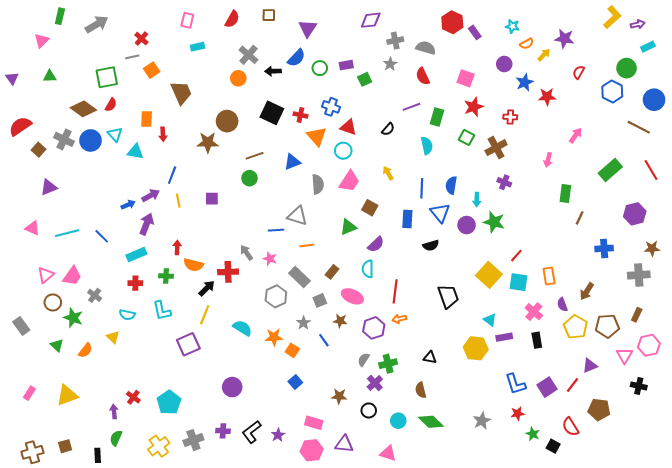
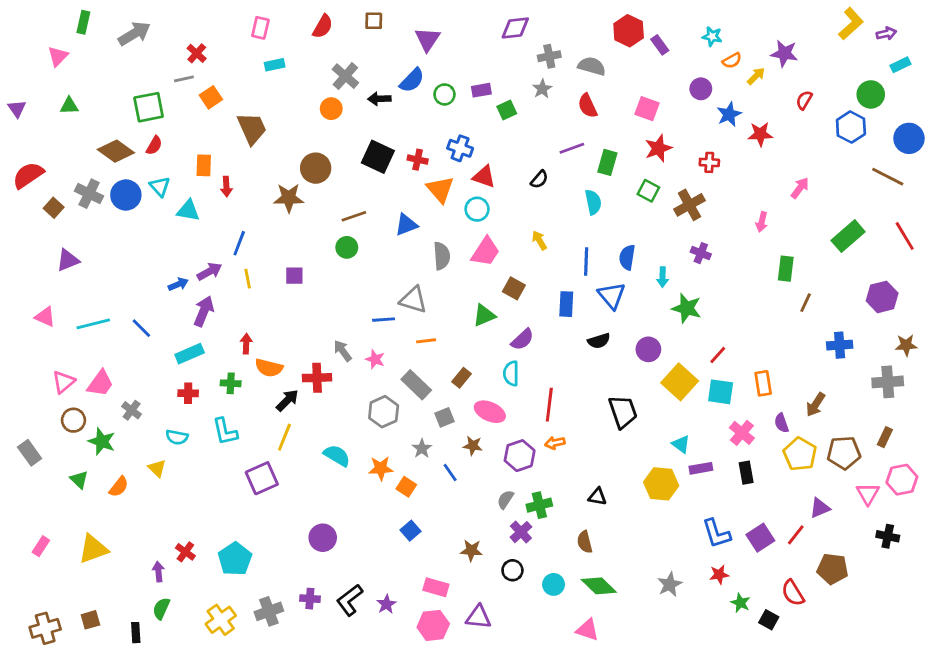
purple circle: (467, 225) -> (648, 349), moved
pink triangle: (388, 453) -> (588, 630), moved

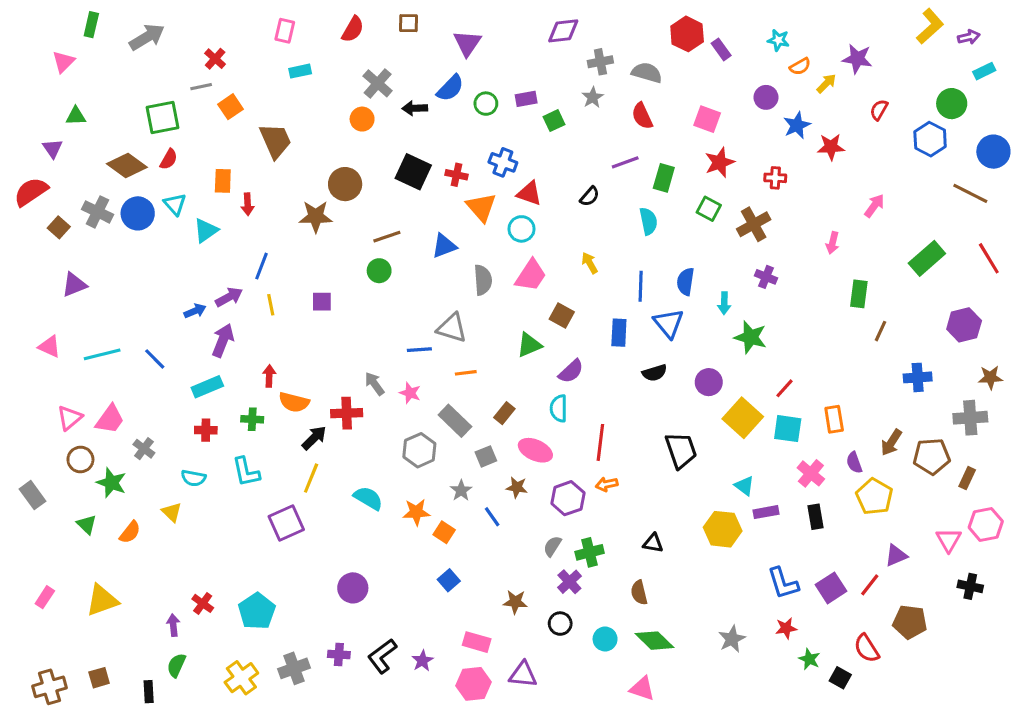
purple triangle: (17, 109) -> (53, 148), moved
cyan triangle: (188, 211) -> (206, 230), turned -45
brown pentagon: (844, 453) -> (932, 456), moved

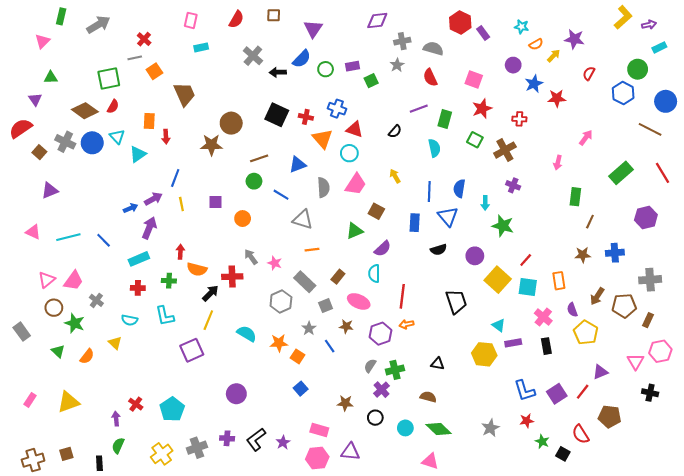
orange circle: (362, 119) -> (243, 219), moved
blue line: (419, 350) -> (281, 195), moved, turned 35
brown star: (990, 377) -> (583, 255), moved
brown semicircle: (639, 593) -> (428, 397), turned 119

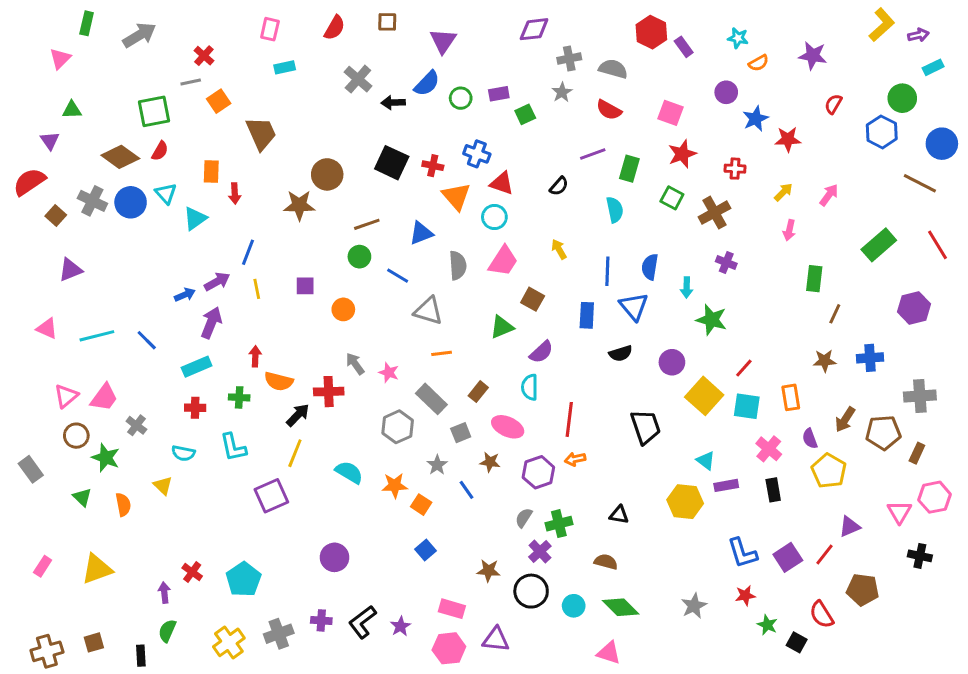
yellow arrow: (554, 56) -> (783, 192), moved
red semicircle: (430, 77) -> (609, 110), turned -36
orange semicircle: (87, 356) -> (123, 505), turned -49
black circle: (375, 418) -> (531, 591), size x1.5

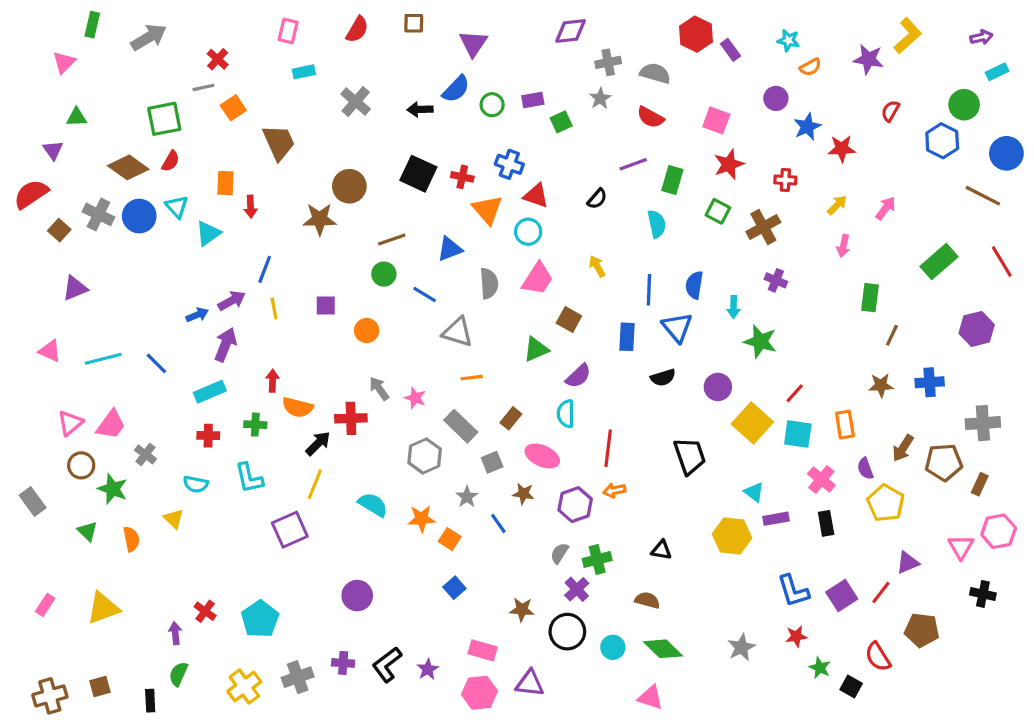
yellow L-shape: (882, 25) -> (908, 36), moved
gray cross: (358, 79) -> (356, 102), moved

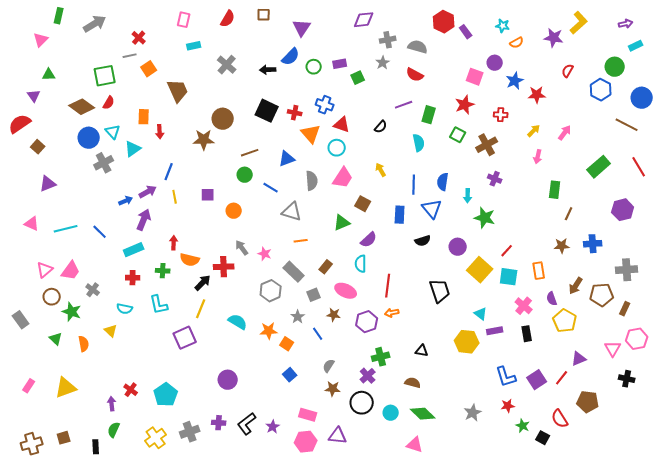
pink square: (716, 120) -> (475, 77), moved
gray cross: (98, 214) -> (104, 163), moved, turned 36
gray semicircle: (559, 553) -> (329, 366), moved

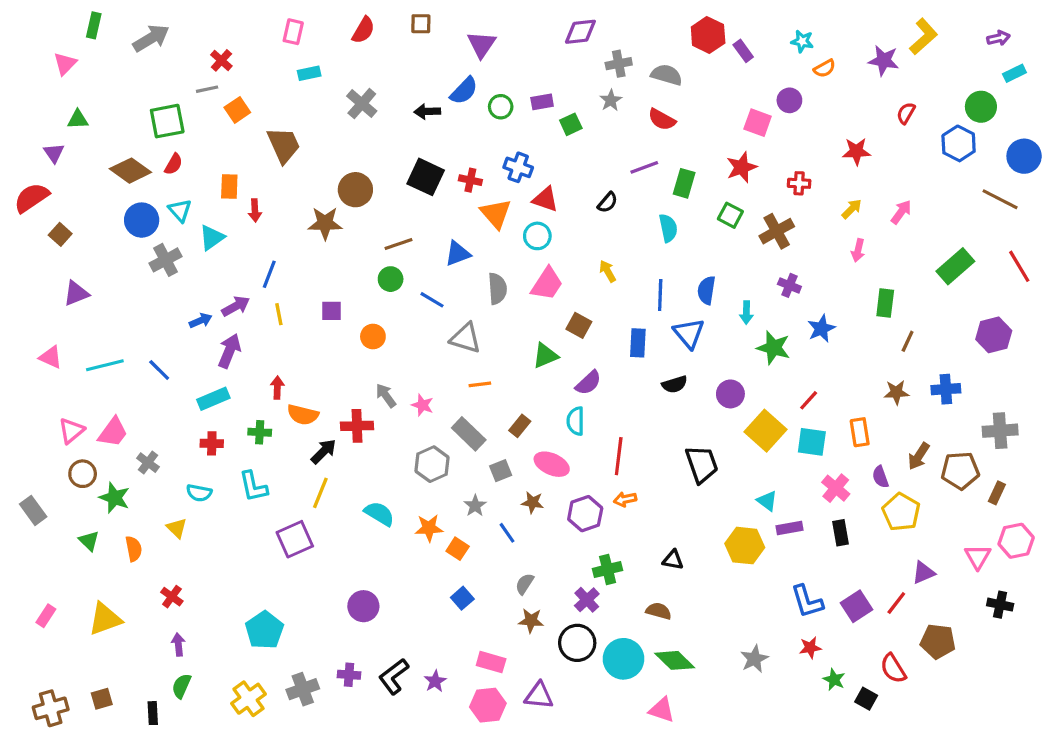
blue star: (515, 81) -> (821, 329), moved
red cross: (131, 390) -> (172, 597), moved
cyan circle: (391, 413) -> (623, 659), size x1.6

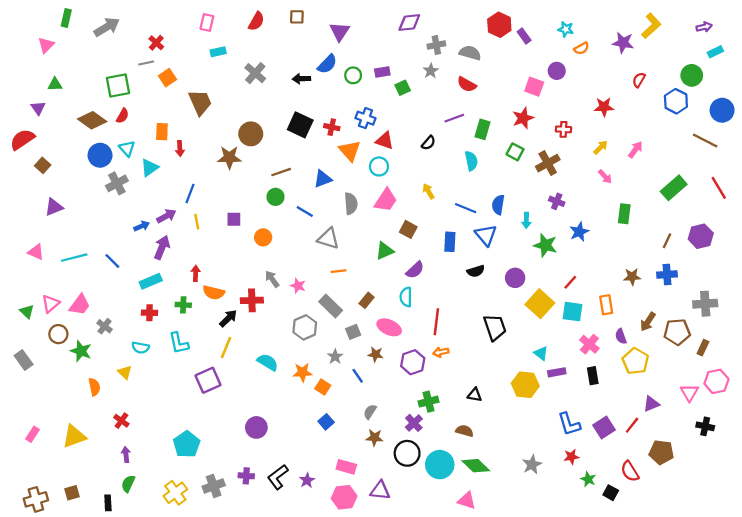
pink arrow: (858, 250) -> (605, 177), turned -56
blue line: (660, 295) -> (466, 208), turned -70
brown line: (908, 341) -> (667, 241), moved
green triangle: (89, 541) -> (27, 312), moved

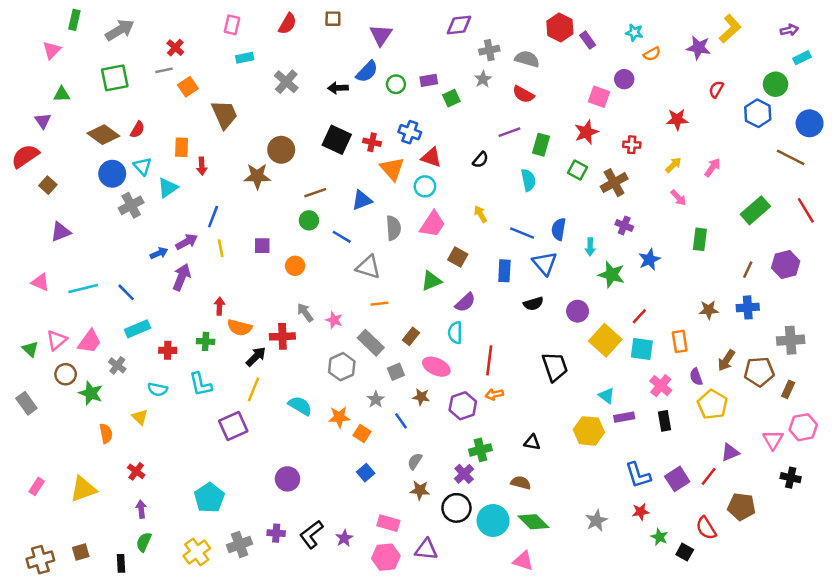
green square: (118, 85) -> (115, 78), moved
cyan rectangle: (151, 281) -> (137, 329), moved

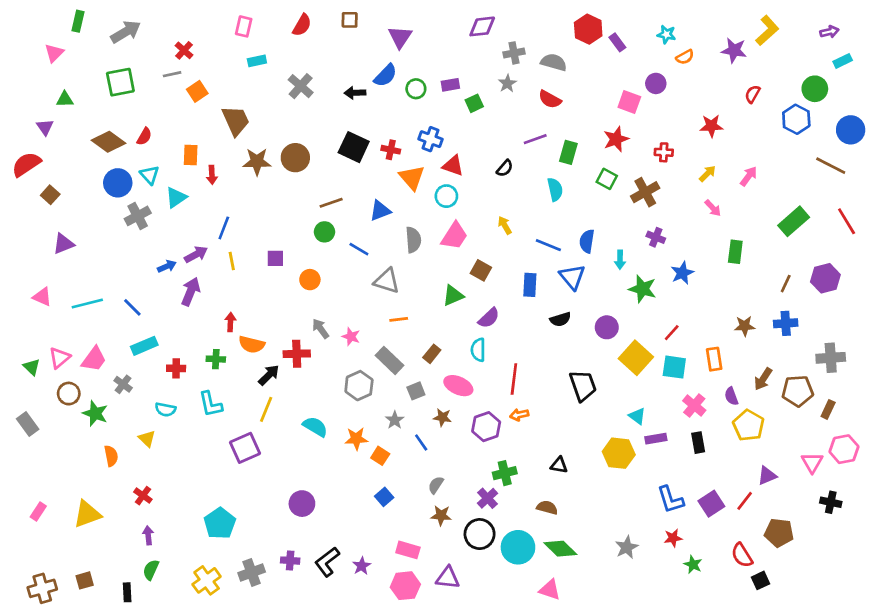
brown star: (257, 176) -> (257, 162), moved
black square: (685, 552) -> (760, 580), moved, turned 36

